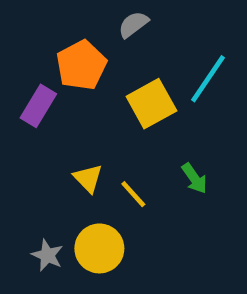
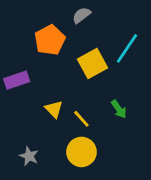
purple rectangle: (38, 106) -> (17, 80), moved, turned 40
yellow circle: (99, 248) -> (81, 152), moved

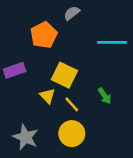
cyan line: (127, 48) -> (112, 42), turned 56
yellow square: (93, 64) -> (64, 75), moved, turned -35
gray star: (29, 156) -> (26, 137), size x1.5

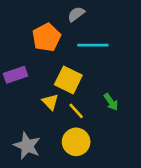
cyan line: (112, 42) -> (93, 45), moved

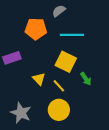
orange pentagon: (46, 37) -> (36, 29), turned 30
yellow square: (68, 80) -> (66, 62), moved

